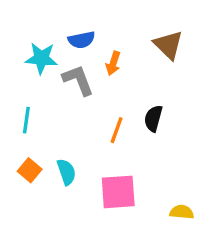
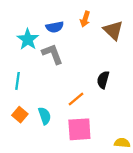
cyan star: (41, 58) -> (28, 39), turned 30
orange arrow: (113, 63) -> (85, 19), moved
orange line: (117, 130) -> (76, 99), moved, turned 30

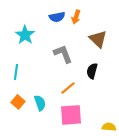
blue semicircle: (55, 27) -> (57, 17), moved
brown triangle: (113, 30) -> (98, 39), moved
gray L-shape: (52, 54) -> (63, 54), moved

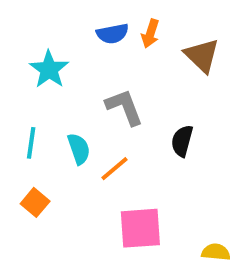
brown triangle: (98, 39) -> (202, 55), moved
orange line: (68, 88) -> (115, 169), moved
cyan semicircle: (40, 103) -> (79, 149), moved

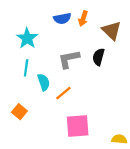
gray L-shape: (124, 107) -> (69, 59), turned -80
black semicircle: (182, 141) -> (98, 57), moved
cyan line: (31, 143) -> (26, 68), moved

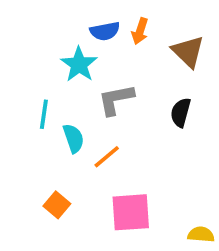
cyan star: (27, 38) -> (79, 64), moved
black semicircle: (98, 57) -> (181, 112), moved
orange square: (19, 112) -> (57, 205), moved

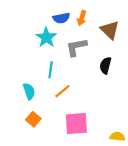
gray L-shape: (116, 100) -> (76, 47), moved
cyan line: (44, 114) -> (51, 70), moved
cyan semicircle: (73, 138) -> (29, 91), moved

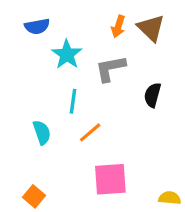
blue semicircle: (61, 18) -> (37, 26), moved
brown triangle: (110, 30) -> (151, 28), moved
orange square: (33, 119) -> (34, 196), moved

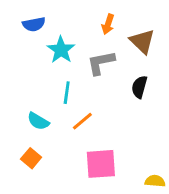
brown triangle: (151, 28) -> (142, 41), moved
cyan semicircle: (42, 132) -> (38, 121), turned 140
orange square: (34, 196) -> (31, 158), moved

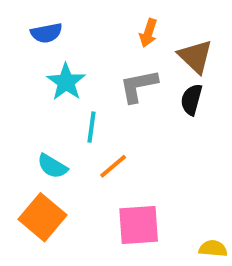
cyan star: (61, 50) -> (66, 82), moved
black semicircle: (139, 87) -> (191, 100), moved
orange square: (31, 158) -> (43, 217), size x1.6

